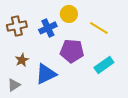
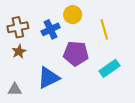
yellow line: (99, 28) -> (104, 29), turned 42
brown star: (22, 60) -> (19, 51), moved
gray triangle: (14, 85) -> (15, 89), turned 32

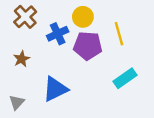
brown cross: (18, 27) -> (25, 17), moved, turned -30
purple pentagon: (76, 54) -> (88, 46), moved
gray triangle: (15, 89) -> (17, 102), turned -48

